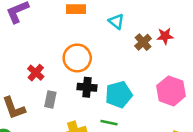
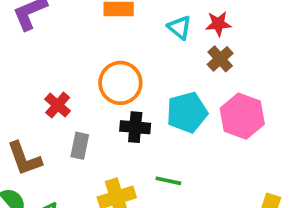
red star: (165, 36) -> (218, 24), moved
pink hexagon: (171, 91) -> (242, 116), moved
cyan pentagon: (119, 95) -> (187, 112), moved

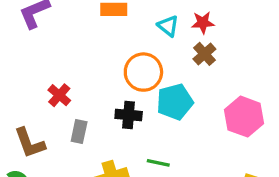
orange circle: (120, 83) -> (143, 72), moved
pink hexagon: (242, 116) -> (244, 117), moved

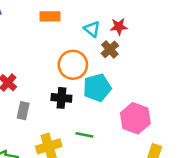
brown cross: (204, 54) -> (110, 49), moved
pink hexagon: (244, 117) -> (135, 118), moved

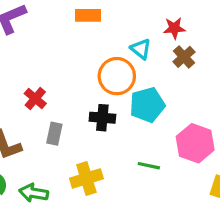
cyan triangle: (92, 29) -> (141, 49), moved
brown cross: (110, 49) -> (184, 57), moved
green line: (84, 135) -> (149, 166), moved

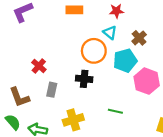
red star: (174, 28) -> (116, 11), moved
cyan pentagon: (147, 105) -> (125, 61), moved
pink hexagon: (195, 143) -> (147, 81), moved

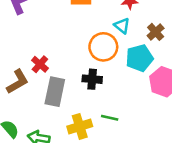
gray rectangle: (52, 90) -> (55, 92), size x1.6
brown L-shape: (19, 97) -> (18, 82), moved, turned -100
green line: (115, 111) -> (110, 118), moved

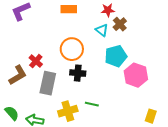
brown cross: (156, 32) -> (120, 24), moved
orange circle: (103, 47) -> (72, 49), moved

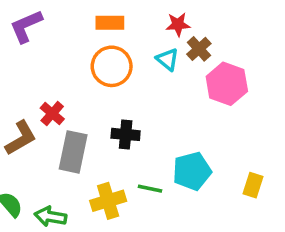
orange circle: (72, 49) -> (112, 66), moved
cyan pentagon: (116, 56) -> (192, 171), moved
pink hexagon: (136, 75) -> (227, 84), moved
yellow rectangle: (151, 116) -> (253, 185), moved

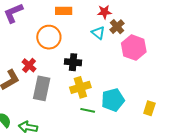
orange circle: (112, 66) -> (49, 37), moved
black cross: (126, 134) -> (73, 62), moved
yellow cross: (108, 201) -> (80, 87), moved

